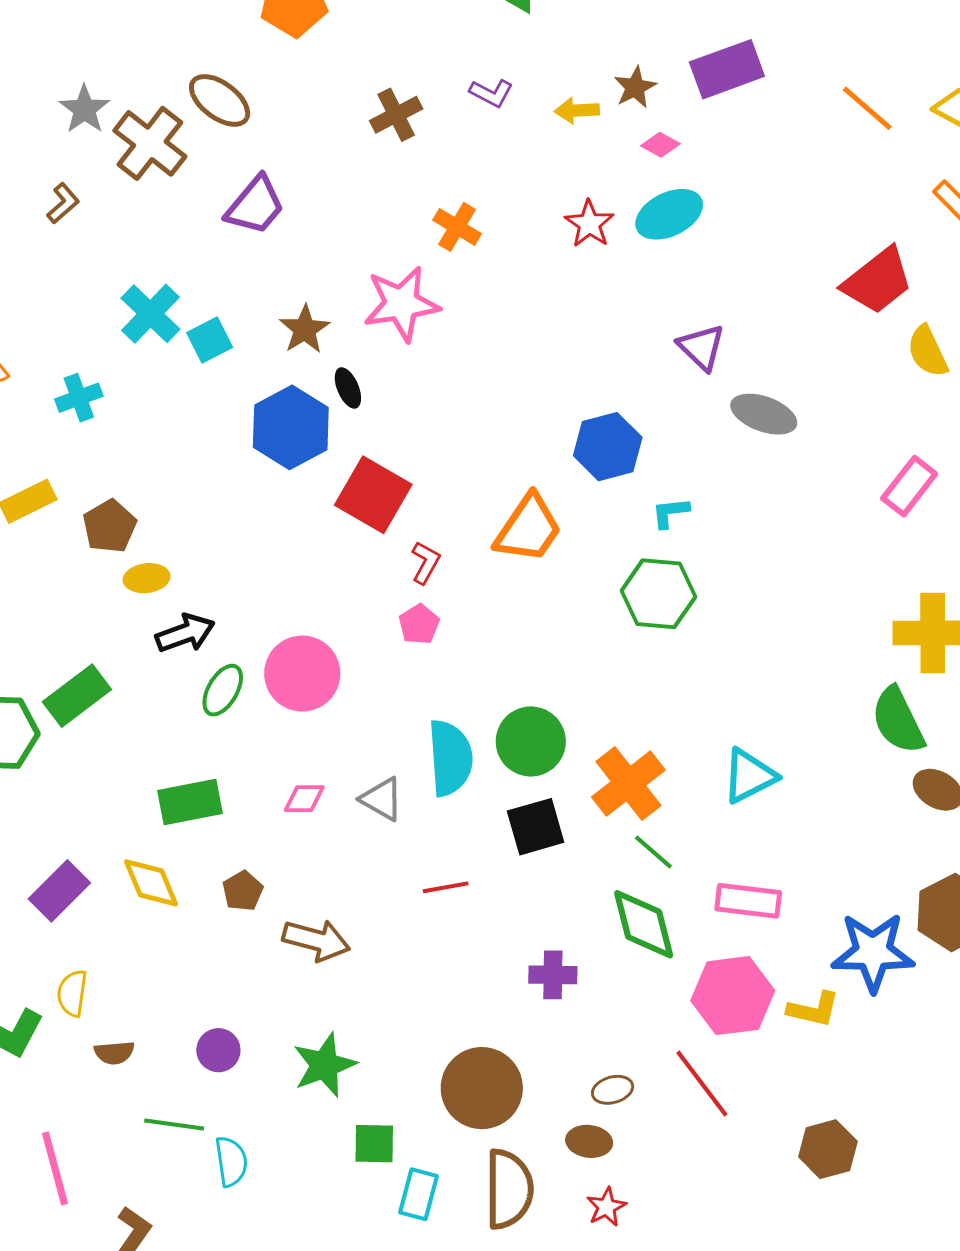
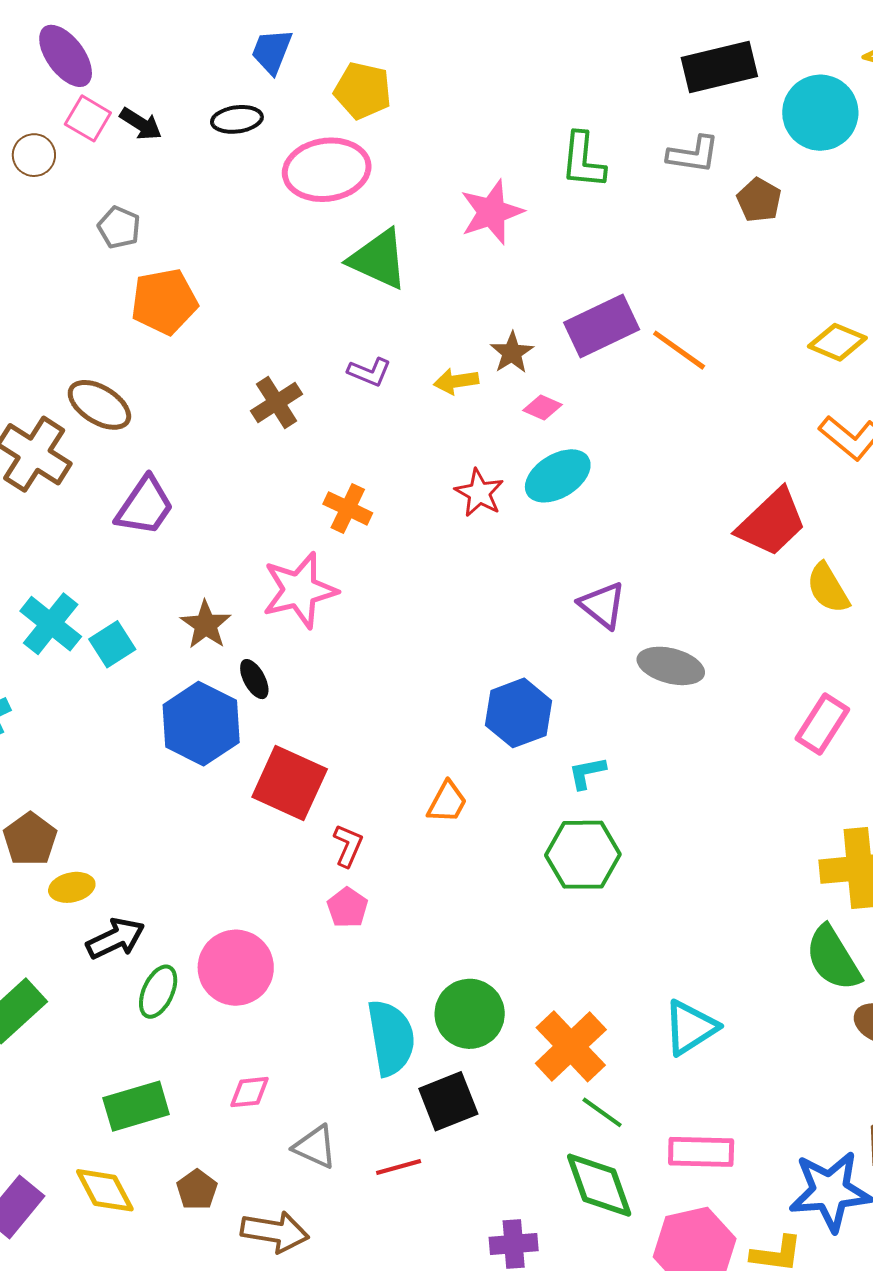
orange line: (867, 108) -> (679, 350), moved
orange trapezoid: (528, 529) -> (447, 802), size x0.6
gray triangle: (382, 799) -> (315, 1147), moved
black square: (536, 827) -> (448, 1101), moved

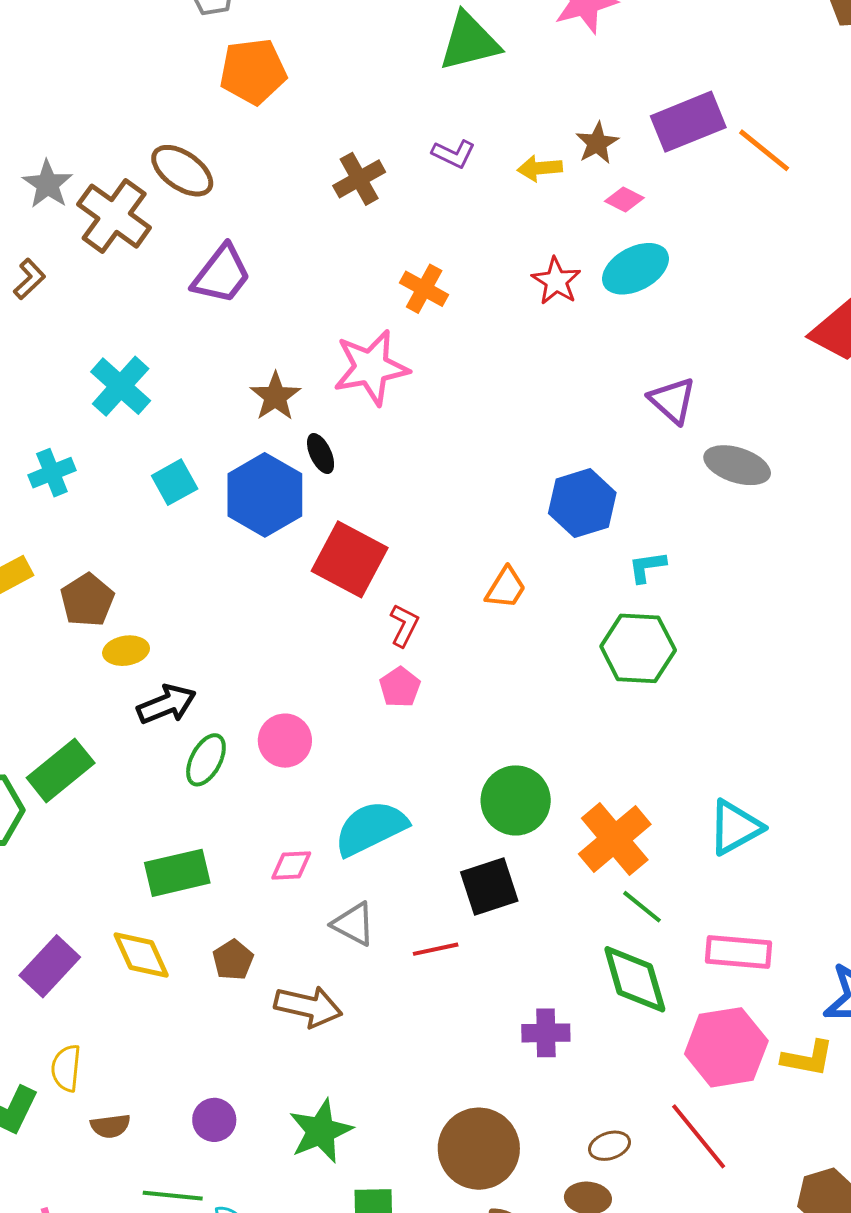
green triangle: (378, 259) -> (469, 42), turned -42
cyan square: (112, 644) -> (175, 482), moved
pink circle: (236, 968) -> (285, 741), size x0.7
cyan semicircle: (391, 1038) -> (371, 828), moved, turned -110

